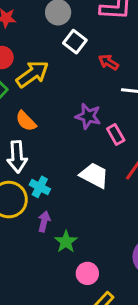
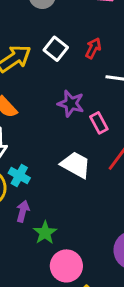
white square: (75, 42) -> (56, 49), moved
red arrow: (109, 62) -> (93, 48), turned 84
pink circle: (87, 273) -> (66, 266), size x1.4

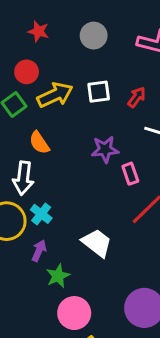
white square: (56, 49) -> (99, 92), turned 35
purple star: (71, 103) -> (105, 149), turned -30
white trapezoid: (76, 165) -> (97, 243), moved

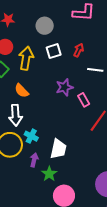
gray circle: (94, 36) -> (45, 26), moved
yellow arrow: (55, 95) -> (26, 58), turned -45
white trapezoid: (97, 243) -> (58, 149), moved, turned 75

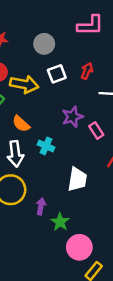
yellow arrow: (26, 58) -> (24, 84), turned 95
cyan cross: (31, 136) -> (46, 146), moved
white trapezoid: (58, 149) -> (77, 179), moved

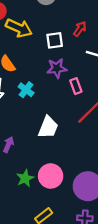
white square: (57, 74) -> (55, 40), moved
green star: (60, 222) -> (25, 178), moved
pink circle: (79, 247) -> (51, 176), moved

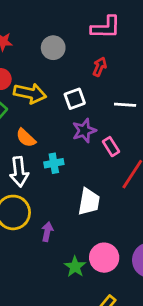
red arrow: (80, 29) -> (100, 67), moved
cyan cross: (26, 90) -> (54, 163), turned -35

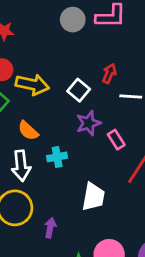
gray circle: (53, 48) -> (73, 20), moved
red arrow: (100, 67) -> (109, 73), moved
white square: (75, 99) -> (79, 90), turned -30

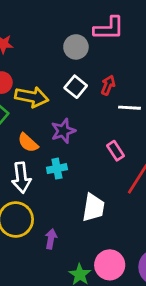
gray circle: (73, 20) -> (76, 47), moved
white square: (79, 90) -> (76, 87), moved
purple star: (88, 123) -> (63, 131), moved

